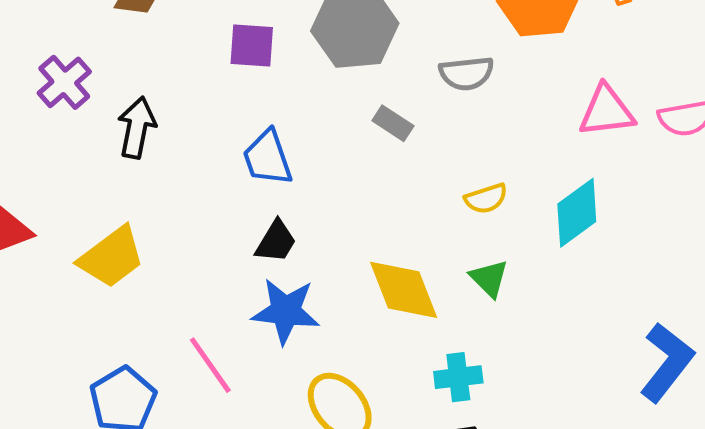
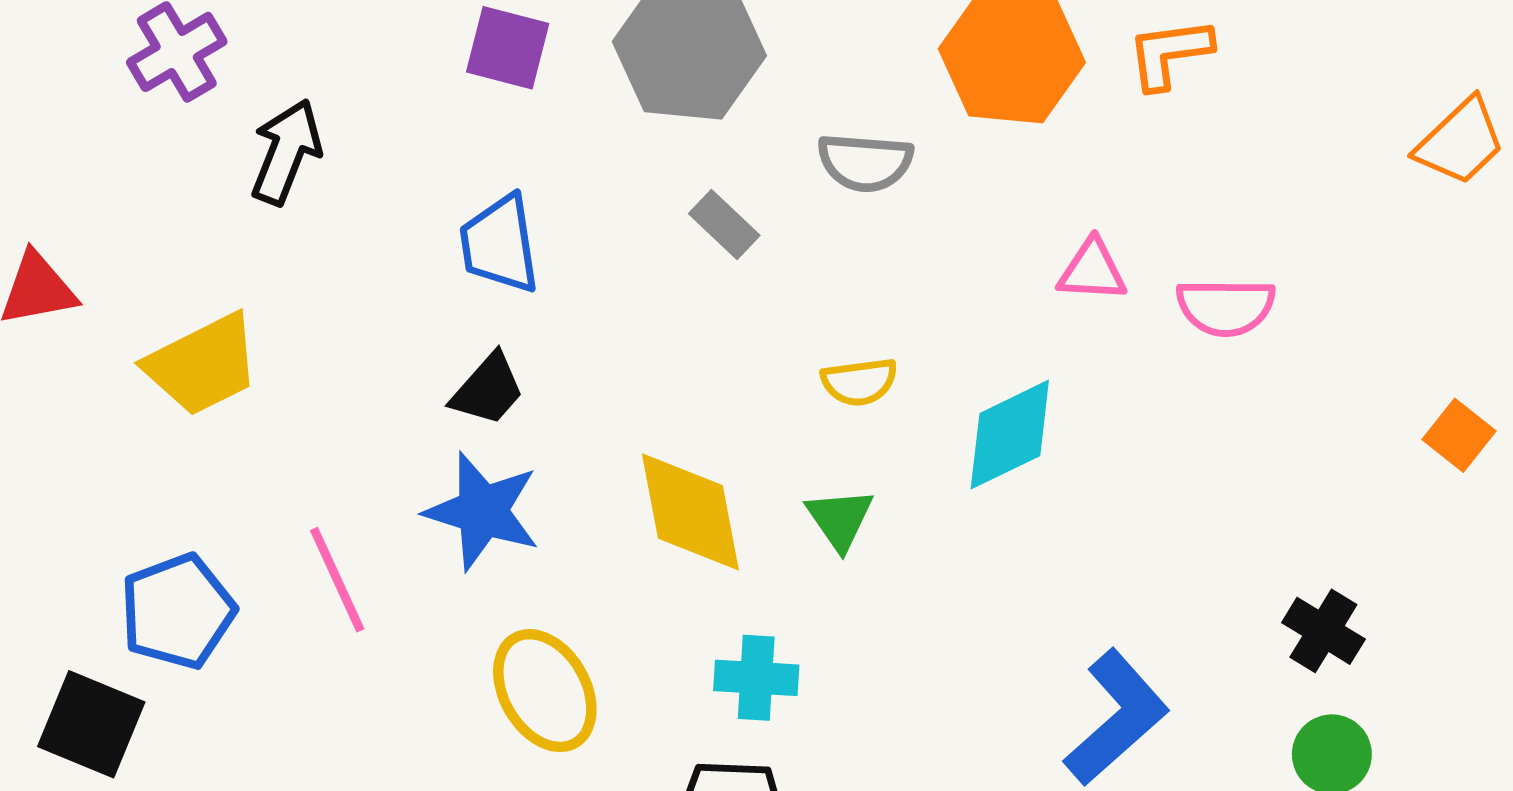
pink triangle: (607, 111) -> (1092, 270), size x0.7

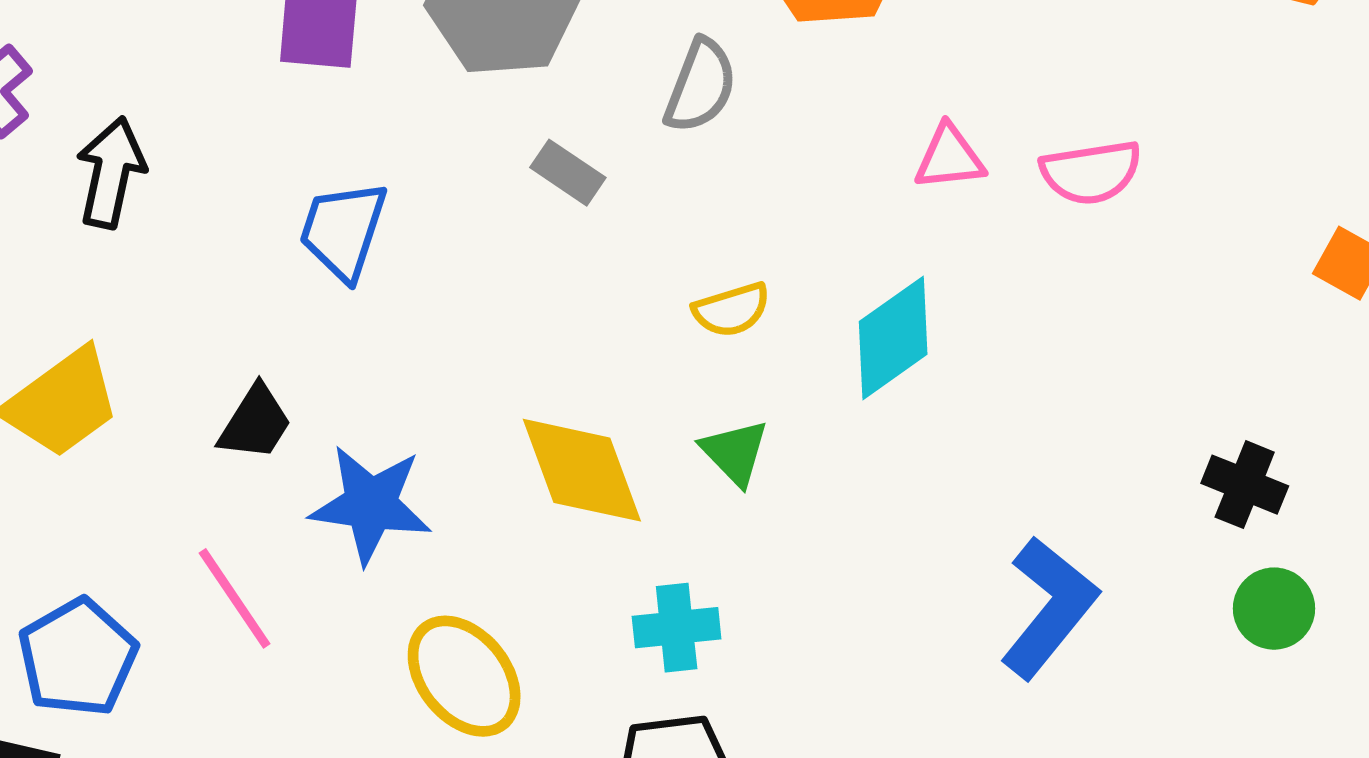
gray semicircle: (865, 162) -> (701, 86), turned -64
blue trapezoid: (500, 244) -> (343, 230), turned 36
black trapezoid: (488, 389) -> (255, 423), moved

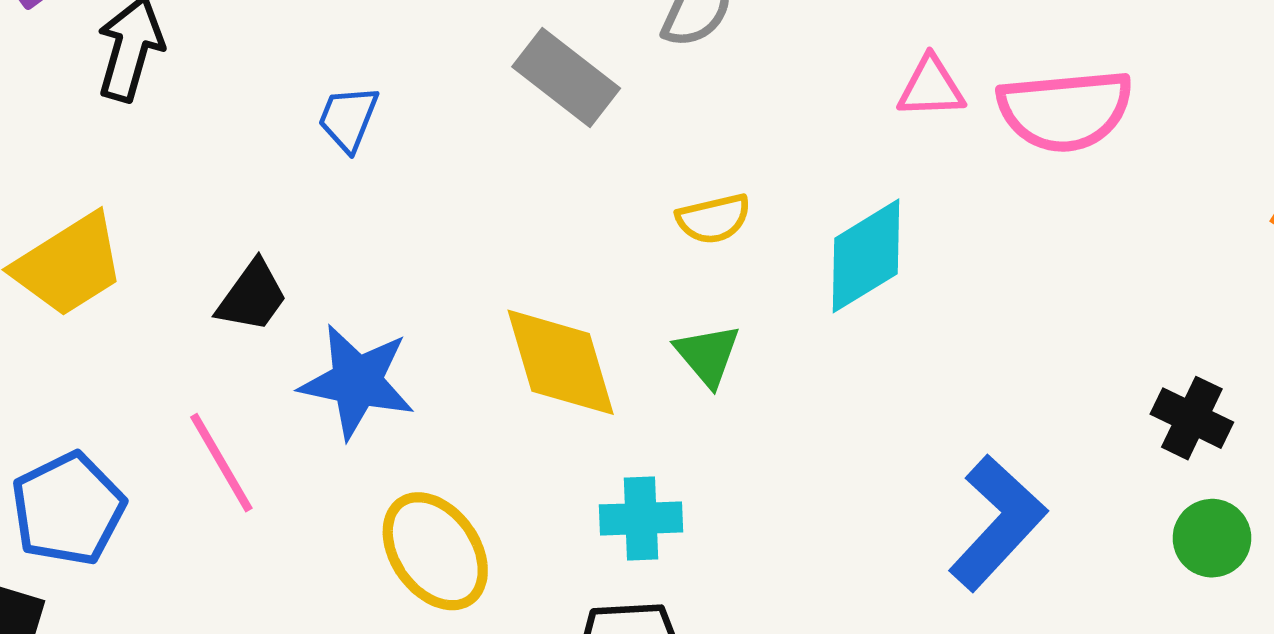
pink semicircle: (1091, 172) -> (1065, 110), size x1.4
gray rectangle: (568, 173) -> (566, 78), size x1.5
blue trapezoid: (343, 230) -> (348, 119), size x0.7

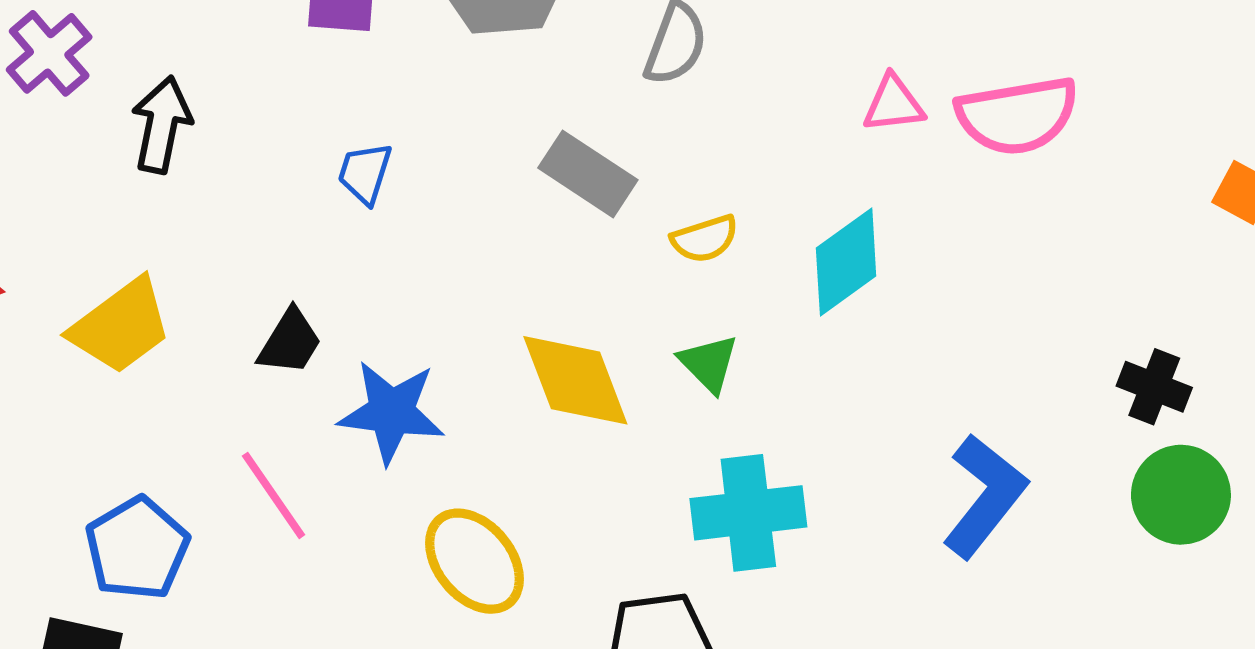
gray rectangle: (566, 78) -> (588, 174), moved
cyan cross: (641, 518) -> (748, 513), moved, size x1.5
green circle: (1212, 538) -> (1181, 495), size x1.4

